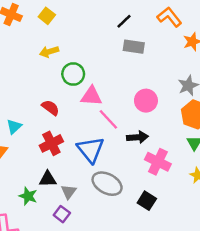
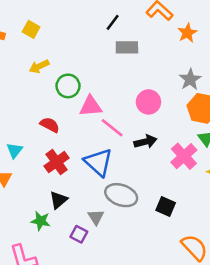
pink cross: (158, 162) -> (184, 156), moved, turned 30
black triangle: (48, 179) -> (58, 200), turned -30
gray triangle: (69, 192) -> (96, 217), moved

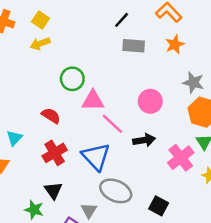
orange star: (187, 33) -> (175, 44), moved
yellow arrow: (39, 66) -> (40, 44), moved
gray star: (190, 79) -> (193, 82), turned -30
black triangle: (58, 200) -> (53, 190), turned -30

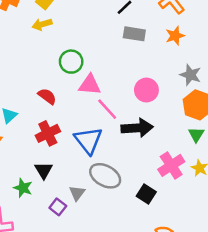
black arrow: (144, 140) -> (137, 128), size x1.4
pink cross: (181, 158) -> (171, 165), moved

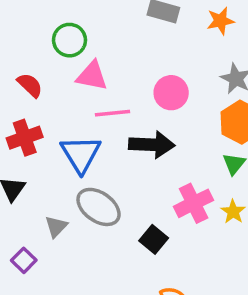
pink line: (107, 109) -> (112, 113), turned -60
purple square: (58, 207) -> (24, 260), moved

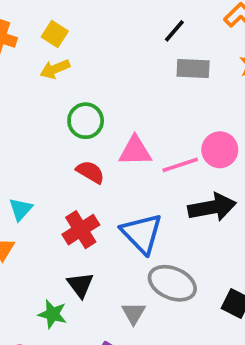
green circle: (69, 40) -> (86, 121), moved
red semicircle: (30, 85) -> (90, 172), moved
pink line: (112, 113) -> (180, 165), moved

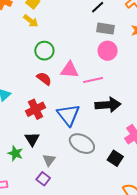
yellow arrow: (55, 69) -> (31, 21), turned -126
pink circle: (220, 150) -> (108, 51), moved
gray triangle: (133, 313) -> (49, 160), moved

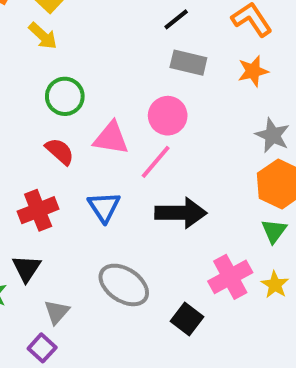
pink circle: (108, 51) -> (168, 116), moved
pink line: (93, 80) -> (156, 162), turned -42
blue triangle: (68, 115) -> (104, 207), moved, size x0.7

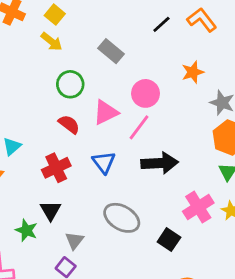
black line: (176, 19) -> (161, 24), moved
gray rectangle: (188, 63) -> (111, 51), moved, turned 30
orange star: (253, 71) -> (193, 72), moved
pink triangle: (111, 138) -> (106, 112), turned -32

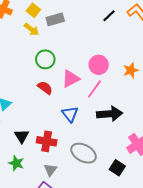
gray rectangle: (111, 51) -> (55, 19), moved, turned -54
orange star: (193, 72) -> (131, 70), moved
red cross: (56, 168) -> (47, 141), moved, turned 36
black triangle: (51, 210) -> (22, 136), moved

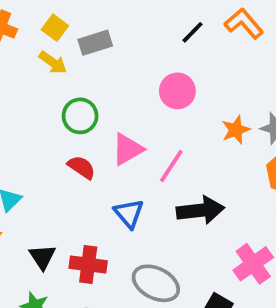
pink circle: (99, 65) -> (177, 91), moved

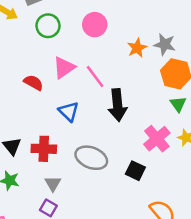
green circle: (80, 116) -> (48, 26), moved
pink line: (171, 166) -> (95, 76), turned -65
black arrow: (200, 210) -> (118, 105), turned 96

